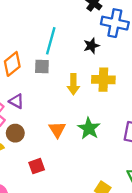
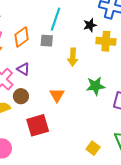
yellow cross: (103, 80) -> (106, 41), moved
green star: (89, 128) -> (95, 86), moved, turned 30
red square: (37, 166) -> (38, 125), size x1.6

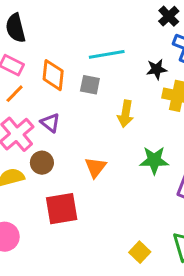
cyan line: (56, 19) -> (107, 54), turned 55
orange diamond: (22, 37) -> (53, 75), turned -55

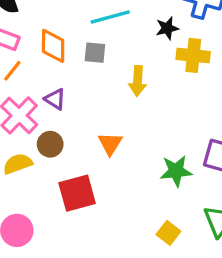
green star: (154, 160) -> (176, 171), moved

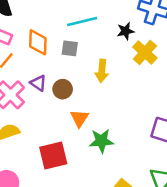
yellow cross: (193, 55) -> (145, 52), turned 35
brown circle: (50, 144) -> (63, 89), moved
green star: (176, 171) -> (101, 141), moved

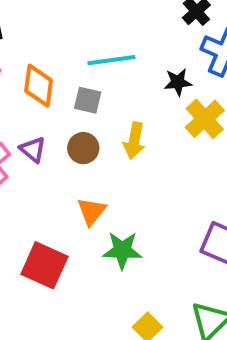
brown circle: (63, 89) -> (83, 148), moved
red square: (53, 155) -> (44, 265), turned 32

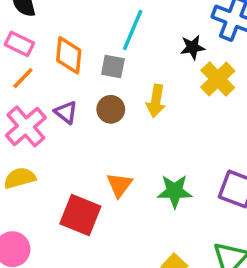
cyan line: (111, 60) -> (133, 30), turned -57
orange triangle: (92, 211) -> (119, 185), moved
green star: (122, 250) -> (175, 191), moved

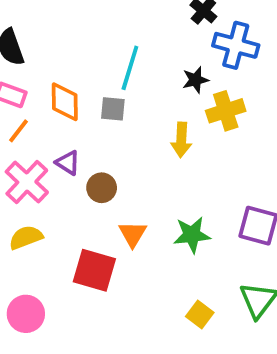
yellow cross: (218, 79) -> (226, 111), turned 32
yellow arrow: (156, 101) -> (181, 140), moved
brown circle: (111, 109) -> (102, 188), moved

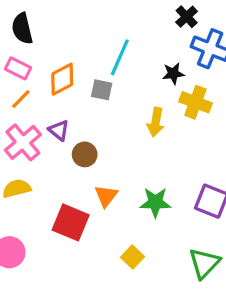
orange diamond: (65, 102) -> (62, 79), turned 56
yellow cross: (226, 111) -> (195, 102), turned 32
yellow square: (200, 315) -> (133, 257), moved

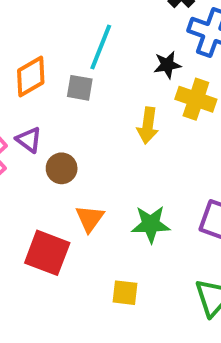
yellow square: (133, 257) -> (125, 293), turned -35

